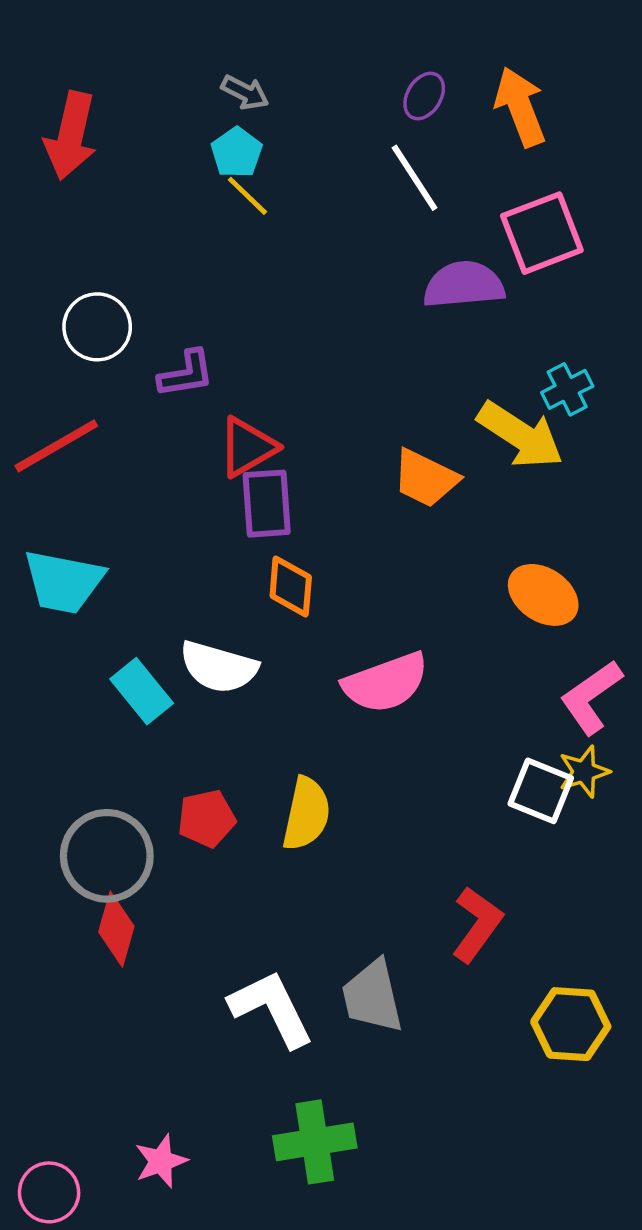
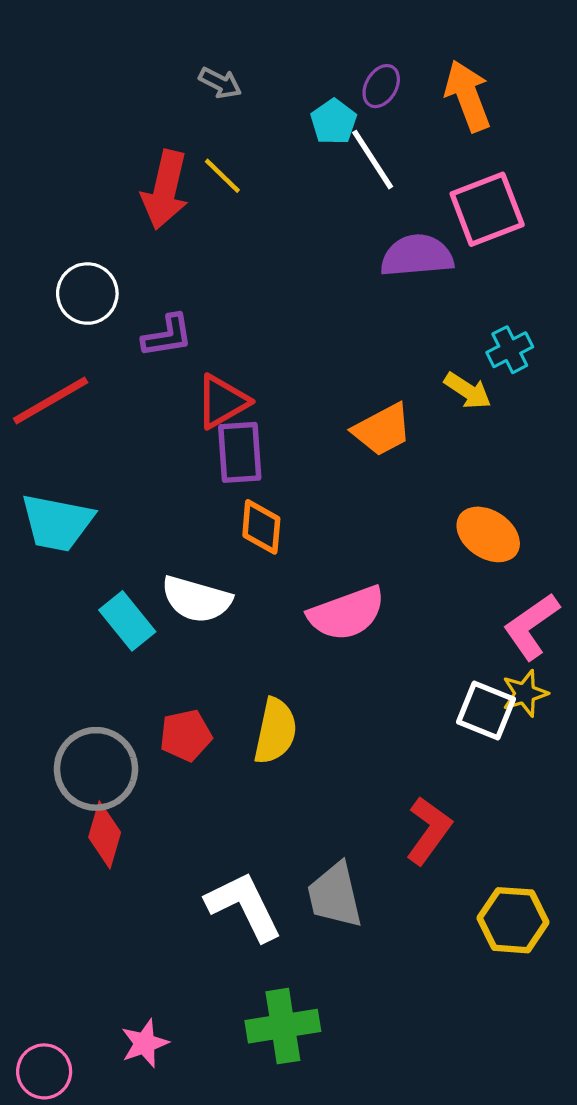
red arrow: (71, 136) -> (165, 190), moved
cyan pentagon: (237, 153) -> (334, 122), moved
yellow arrow: (520, 435) -> (468, 391), size x0.6
orange trapezoid: (425, 478) -> (382, 430), turned -54

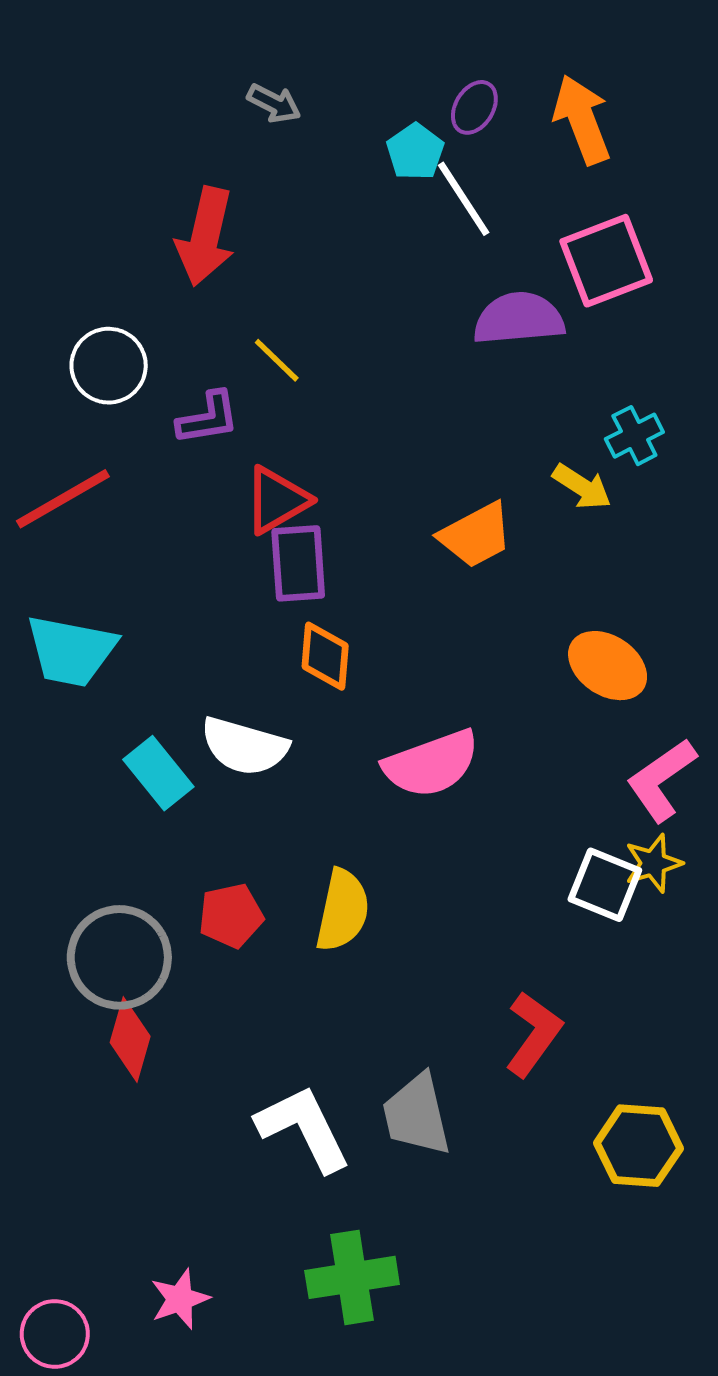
yellow line: (222, 176) -> (277, 360), moved

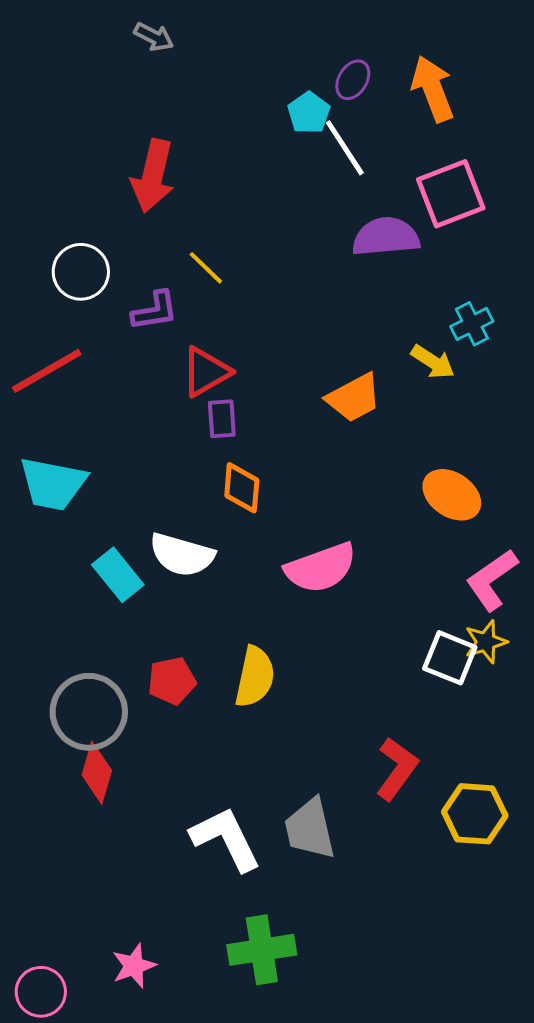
gray arrow: (274, 103) -> (154, 37), moved
purple rectangle: (298, 563) -> (222, 419), size x0.7
yellow hexagon: (638, 1146) -> (475, 814), moved

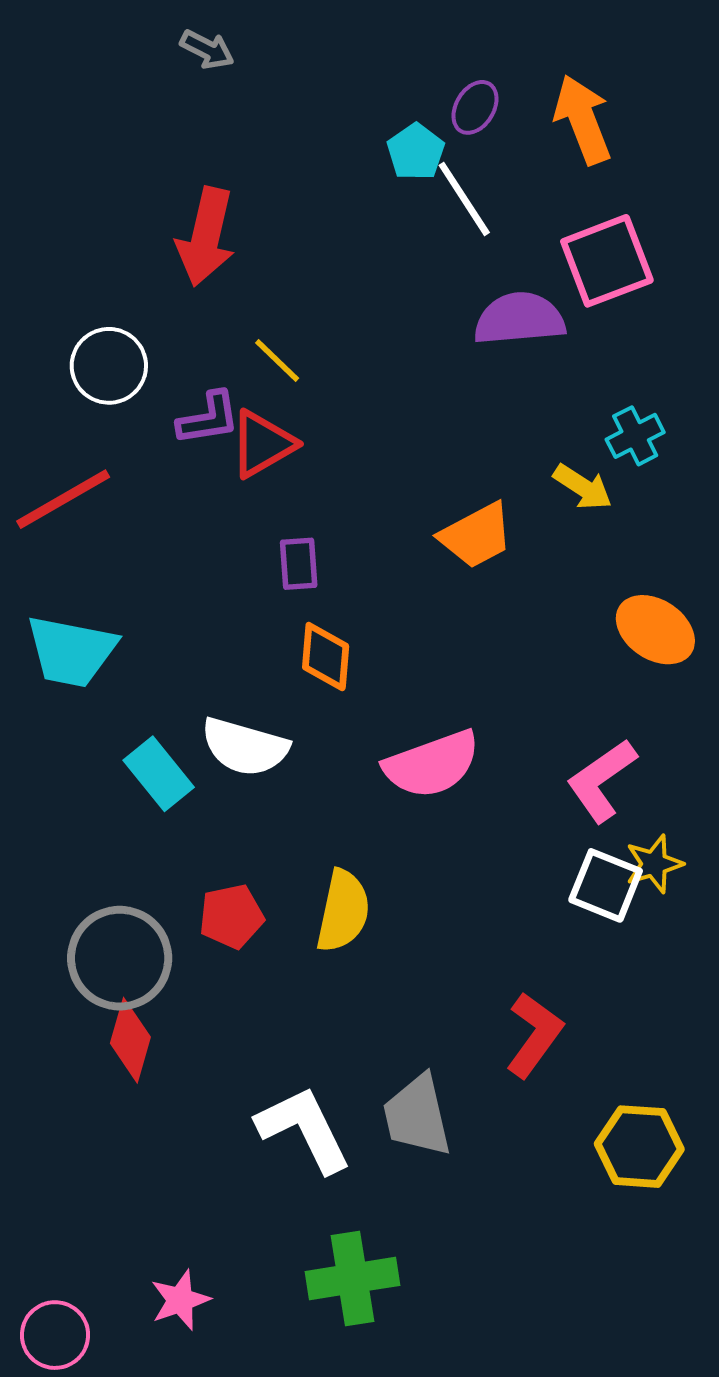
red triangle: (206, 372) -> (262, 444), moved
orange ellipse: (452, 495) -> (655, 630), moved
pink L-shape: (492, 580) -> (602, 780), moved
yellow hexagon: (475, 814) -> (639, 1147), moved

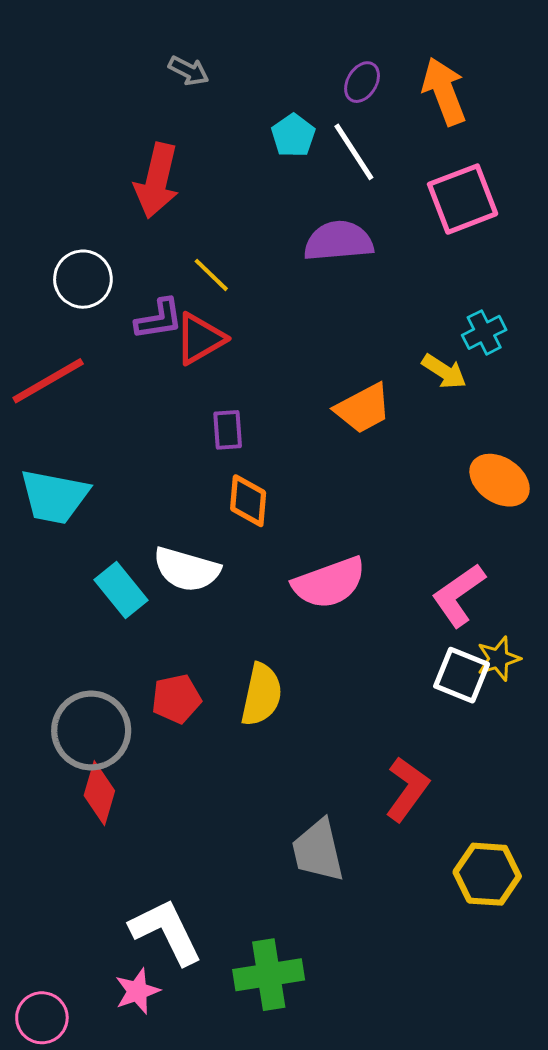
gray arrow: (207, 50) -> (189, 71), moved
cyan pentagon: (416, 152) -> (293, 135), moved
purple semicircle: (519, 319) -> (338, 241), moved
white L-shape: (304, 1129) -> (166, 932), moved

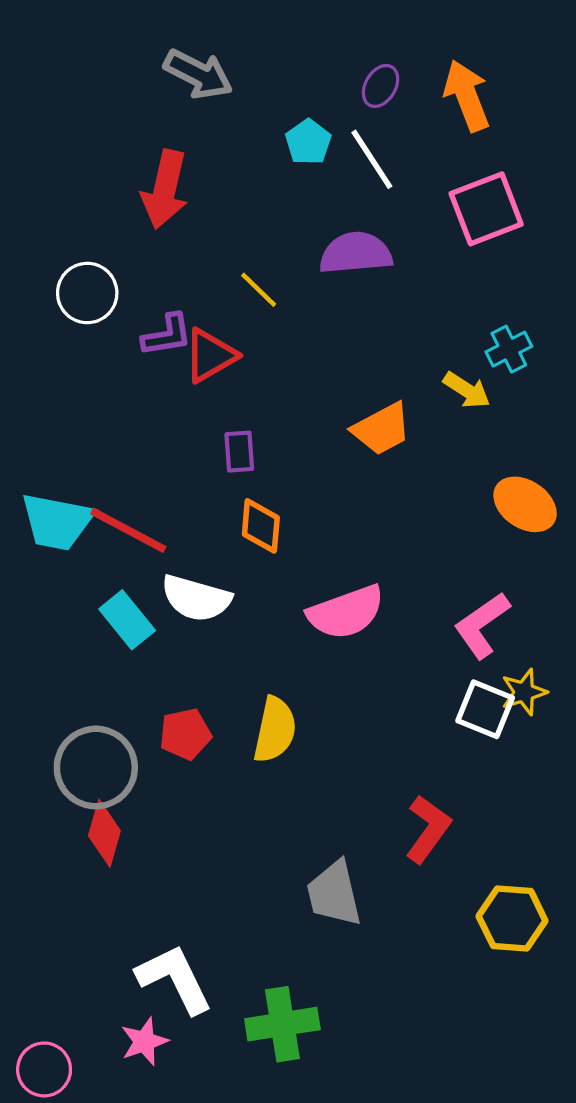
gray arrow: (189, 71) -> (198, 74), size x1.6
yellow line: (211, 275) -> (259, 290), moved
red line: (48, 381) -> (128, 530), moved, turned 58

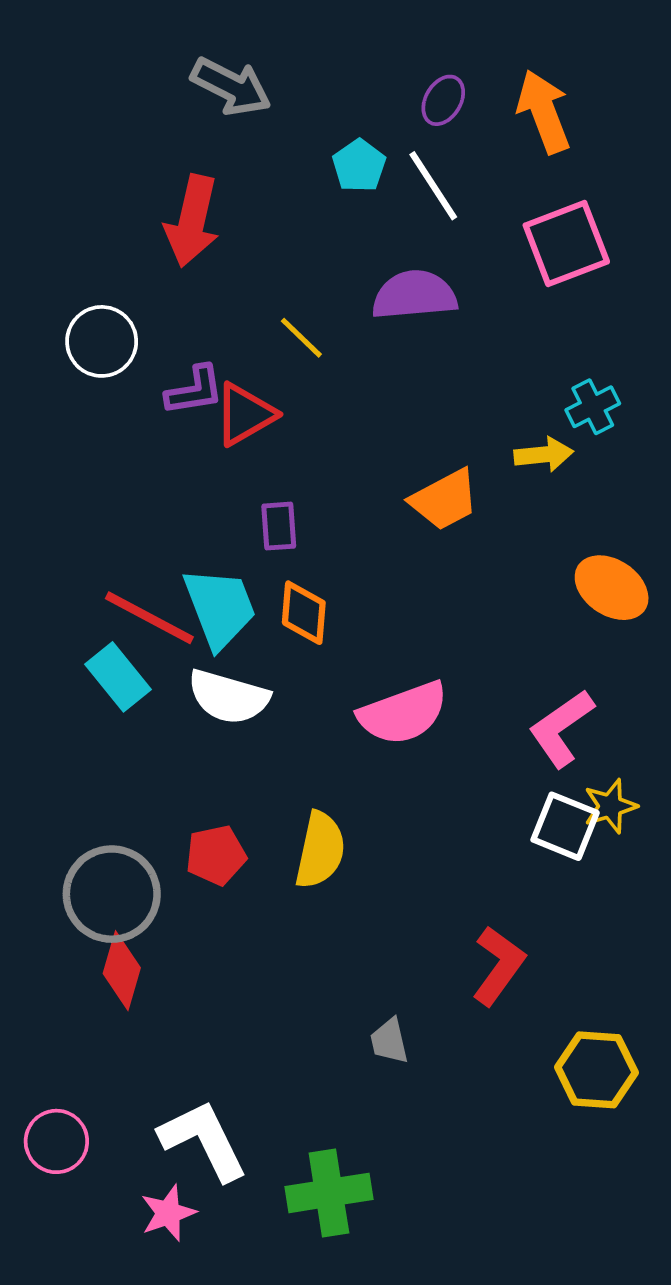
yellow arrow: (467, 390) -> (544, 454), turned -39
cyan trapezoid: (57, 522) -> (220, 608), moved, turned -122
cyan rectangle: (127, 620) -> (118, 677), moved
gray trapezoid: (334, 894) -> (389, 1041), size x0.6
pink circle: (44, 1069) -> (56, 1141), moved

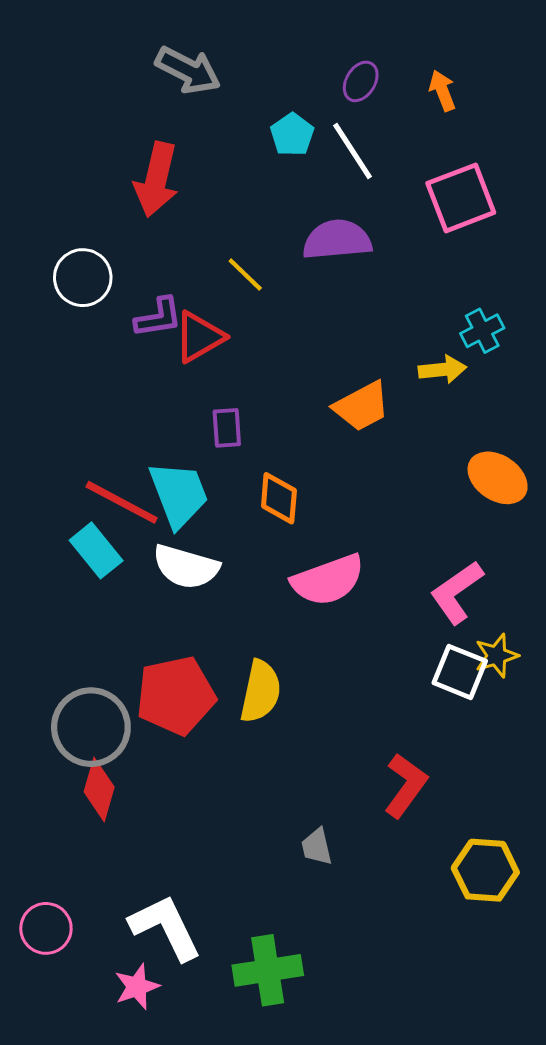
orange arrow: (544, 112) -> (442, 91), size x0.6
orange diamond: (304, 613) -> (279, 498), moved
red pentagon: (216, 855) -> (176, 695), size x1.6

